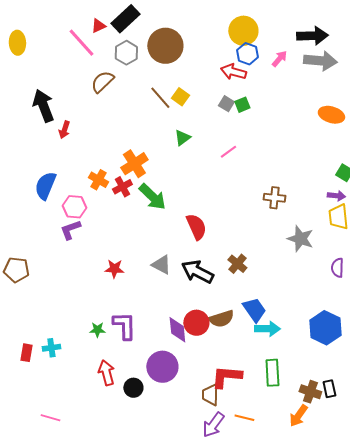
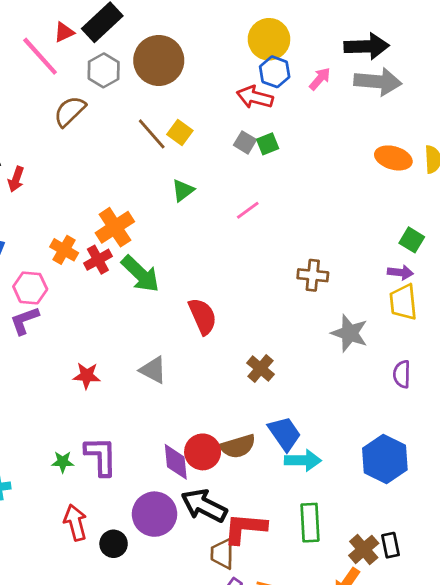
black arrow: (197, 272) -> (204, 506), moved
brown cross: (310, 392) -> (364, 549), turned 30

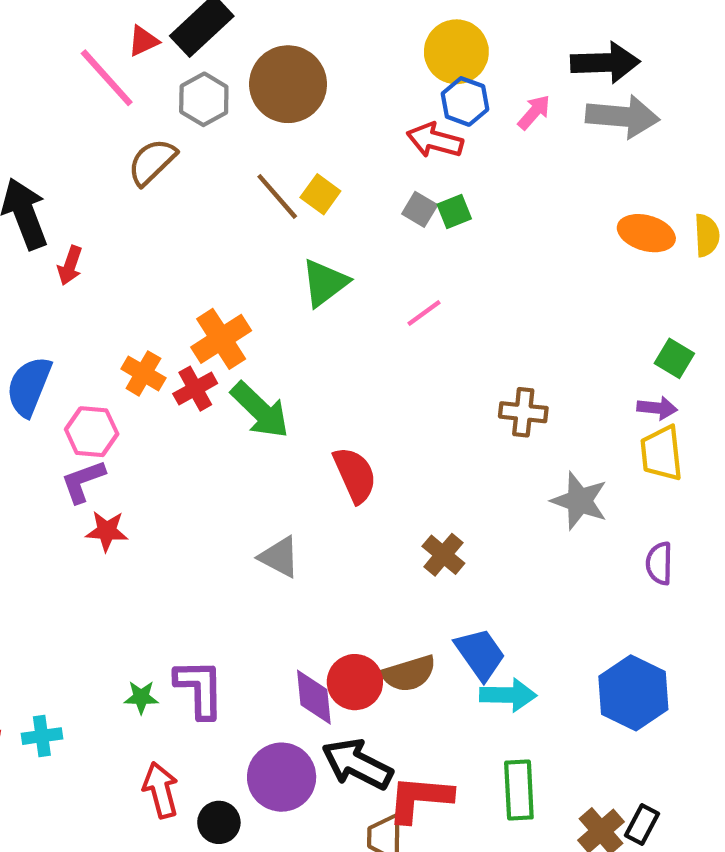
green triangle: (183, 190) -> (325, 283), size x1.4
red star: (87, 376) -> (107, 531), moved
black rectangle: (391, 545) -> (642, 825), turned 40

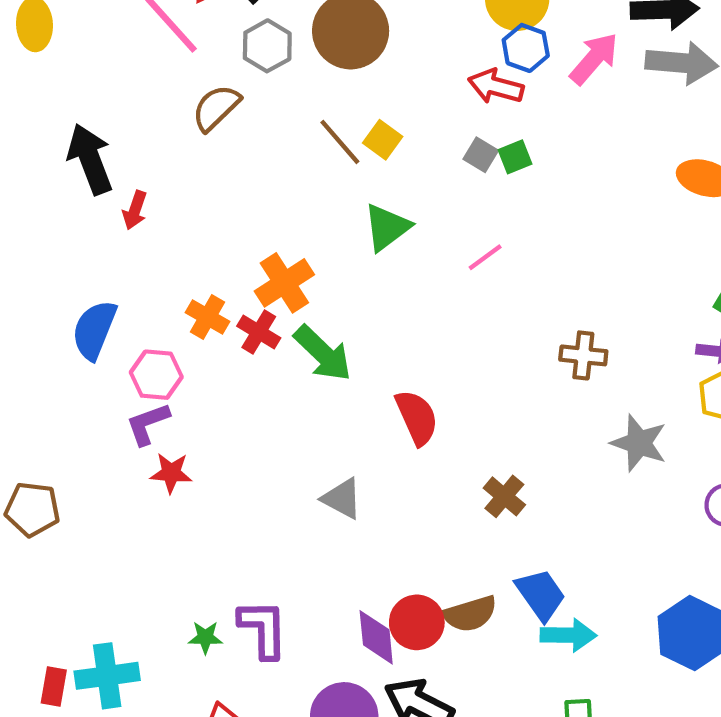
pink arrow: (534, 112) -> (594, 59), size x1.5
red cross: (195, 389) -> (259, 332), turned -30
cyan cross: (42, 736) -> (107, 676), size x1.6

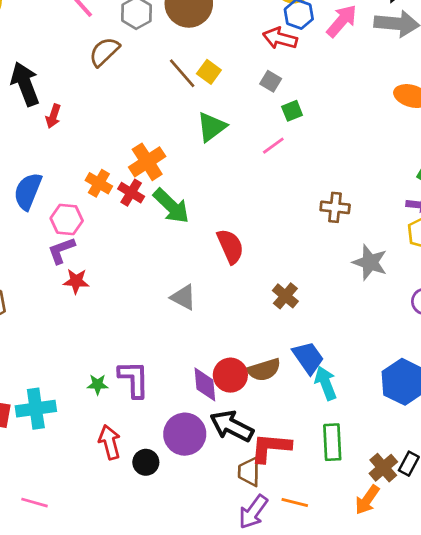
green square: (515, 157) -> (292, 111), moved
cyan arrow: (568, 635) -> (326, 383), turned -112

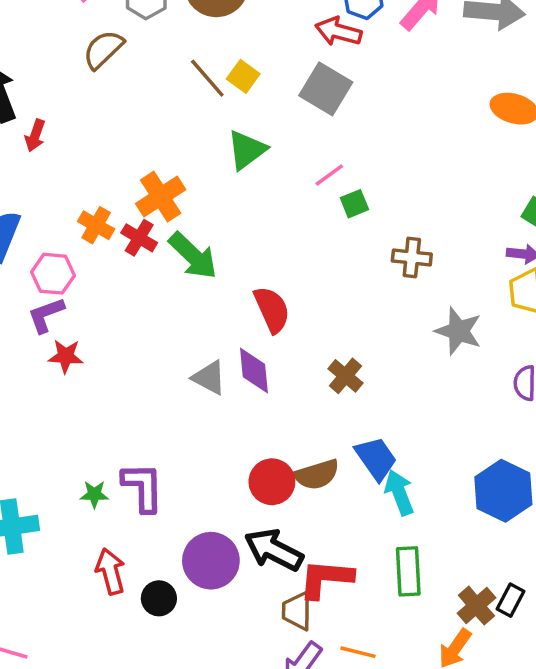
gray square: (271, 81) -> (326, 89), size x1.8
green square: (292, 111) -> (354, 204), moved
purple diamond: (205, 384) -> (254, 371), moved

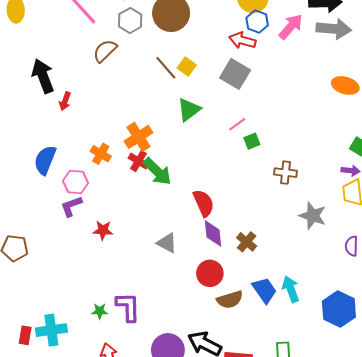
red cross: (139, 238) -> (139, 161), moved
red star: (66, 356) -> (103, 230), moved
purple diamond: (254, 371) -> (213, 233), moved
red circle: (272, 482) -> (210, 273), moved
cyan arrow: (399, 493) -> (291, 289), moved

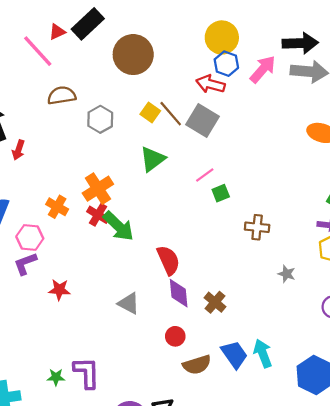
gray hexagon: (130, 20) -> (100, 119), moved
brown semicircle: (105, 51) -> (62, 95), turned 35
brown line: (166, 68) -> (171, 114), moved
gray star: (313, 216) -> (287, 274), size x0.6
red circle: (210, 273) -> (175, 336), size x0.7

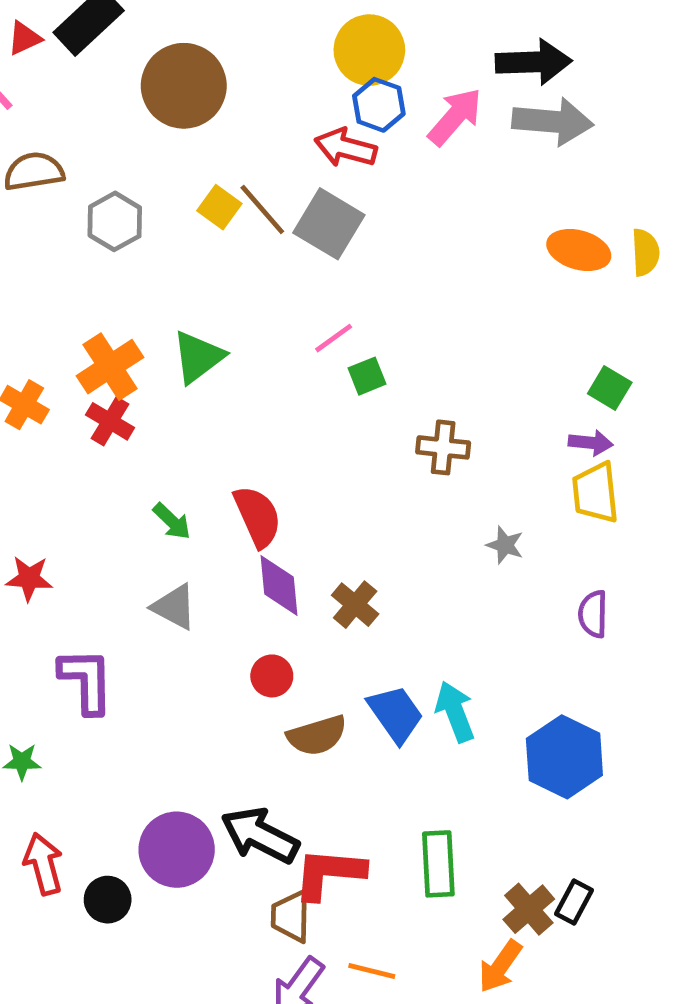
green triangle: (153, 159) -> (198, 357), moved
green arrow: (118, 226) -> (172, 521), moved, size x0.6
purple L-shape: (87, 373) -> (86, 681), moved

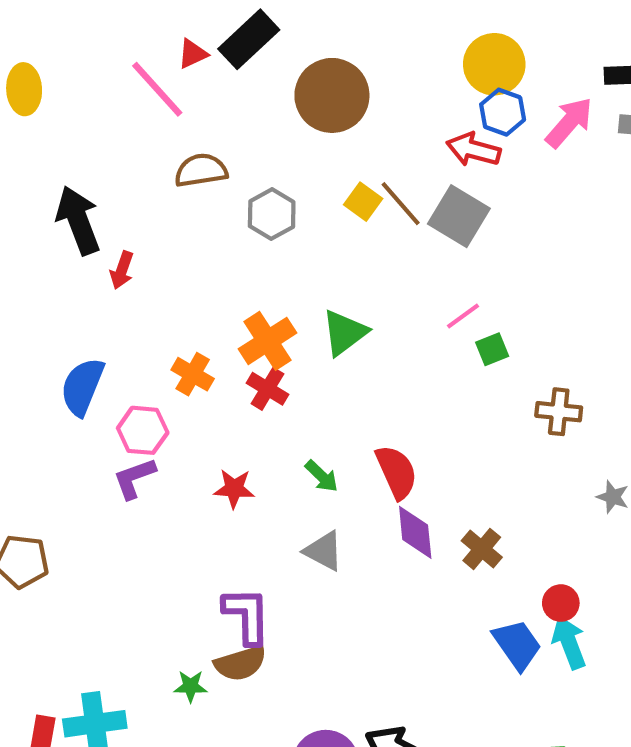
red star: (29, 578) -> (234, 489), moved
red circle: (272, 676) -> (561, 603), moved
brown semicircle: (317, 735) -> (240, 663), moved

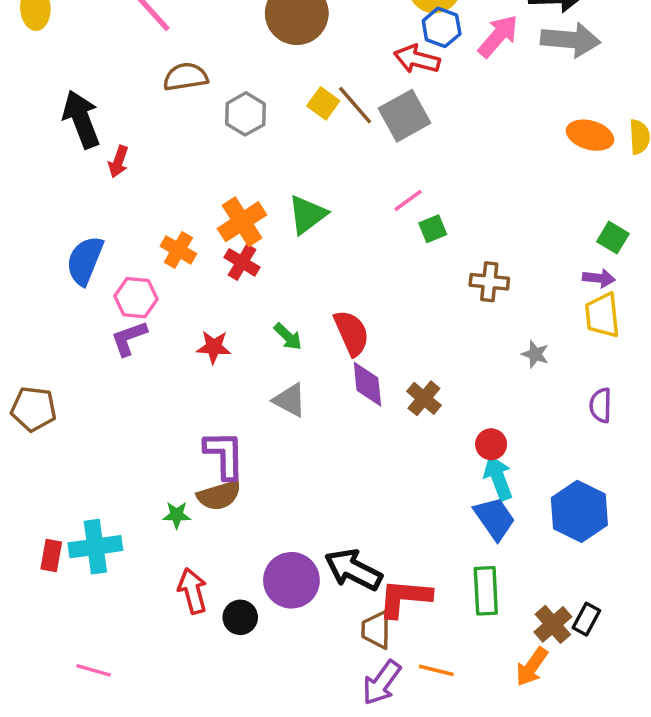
gray square: (459, 216) -> (405, 116), turned 30
blue trapezoid: (517, 645) -> (495, 518), moved

